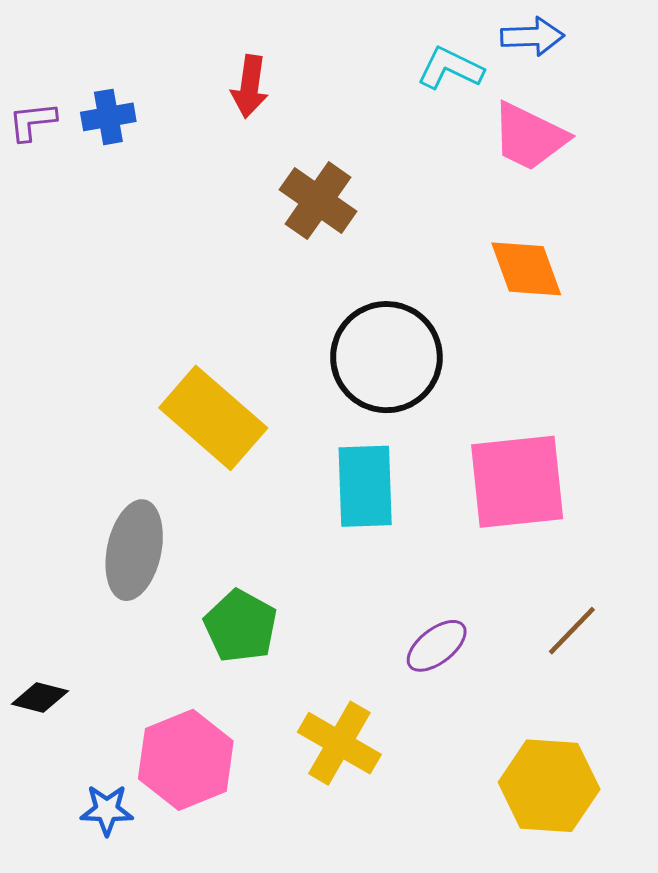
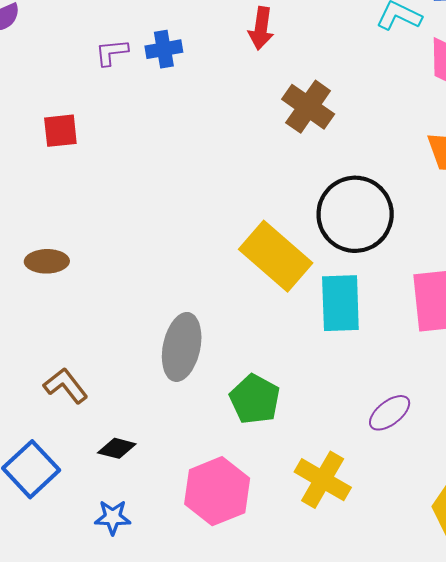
yellow rectangle: (213, 418) -> (276, 256), moved
blue star: (107, 810) -> (113, 517), moved

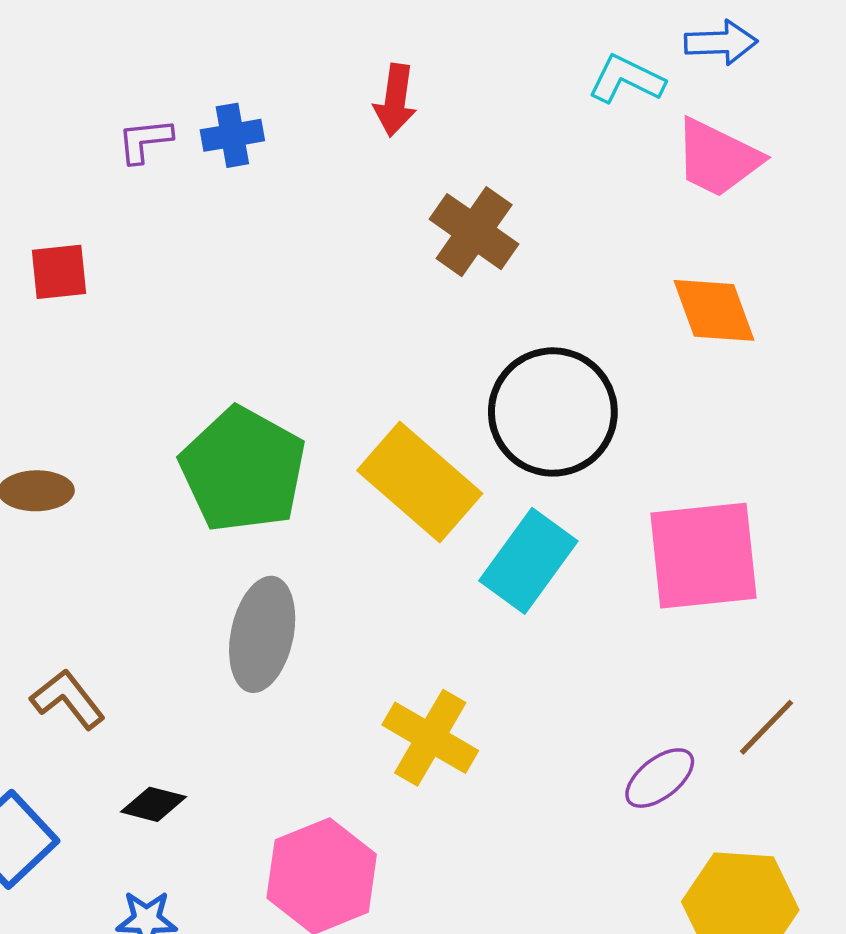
cyan rectangle: (340, 303) -> (528, 561), turned 38
green pentagon: (255, 399) -> (243, 470), moved, size x1.5
purple ellipse: (390, 413) -> (660, 778), moved
yellow cross: (323, 480) -> (430, 738), moved

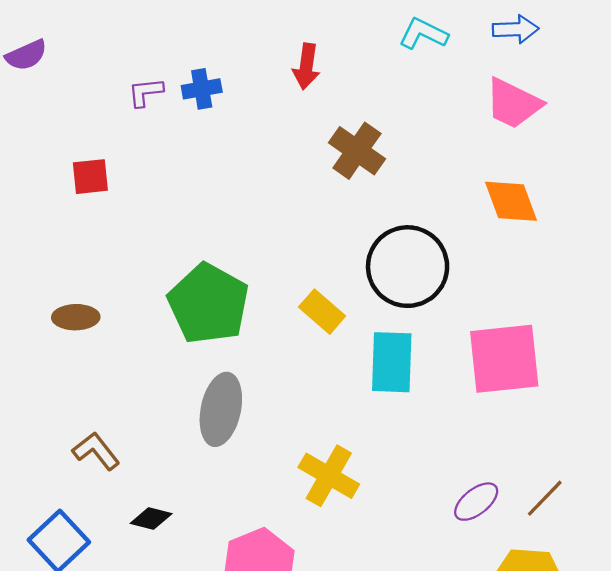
cyan L-shape: (626, 79) -> (423, 34), moved
yellow rectangle: (420, 482) -> (322, 312), size x0.6
cyan rectangle: (528, 561) -> (392, 362), turned -34
brown line: (767, 727) -> (545, 498), moved

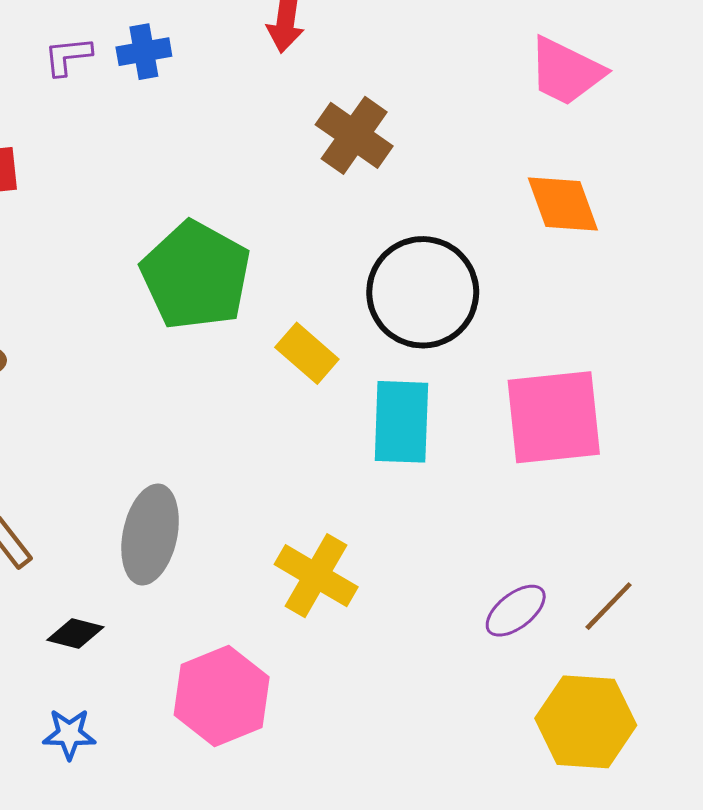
green pentagon: (208, 304) -> (196, 276), moved
gray ellipse: (221, 409) -> (150, 534), moved

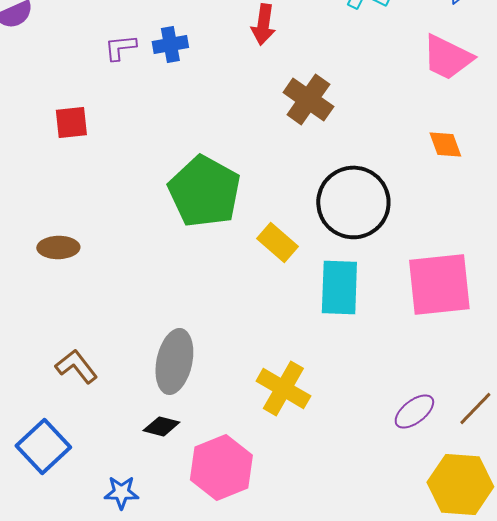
orange diamond: (563, 204) -> (445, 144), size x0.7
black diamond: (75, 634) -> (161, 426), moved

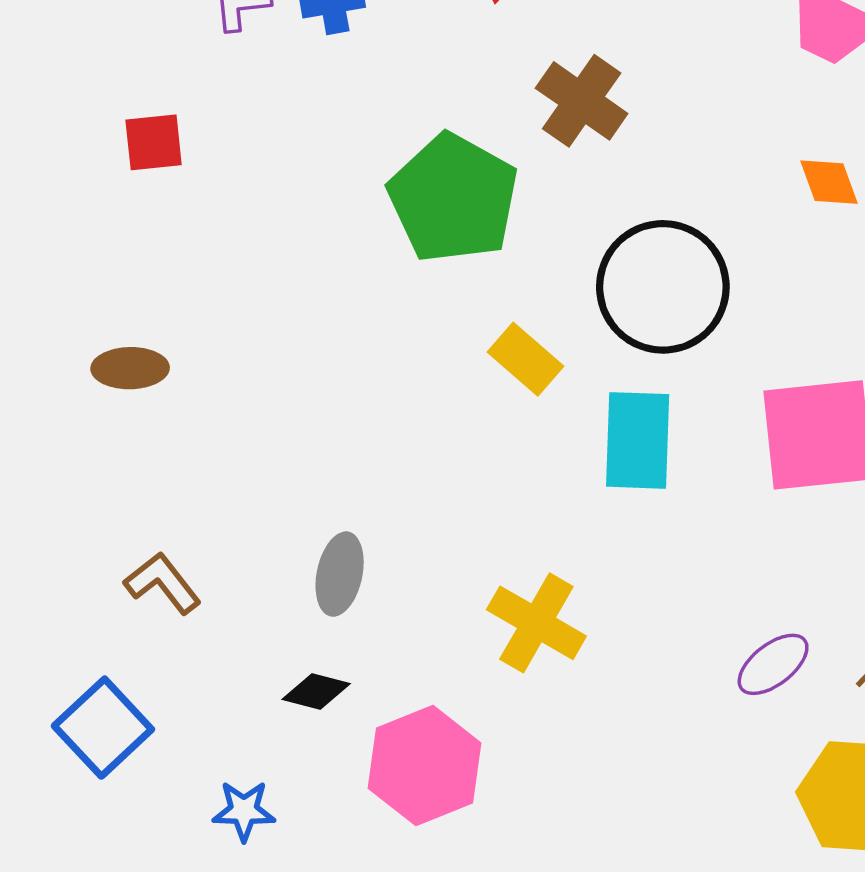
green pentagon: (204, 191) -> (453, 198), moved
gray ellipse: (174, 361) -> (340, 574), size x0.7

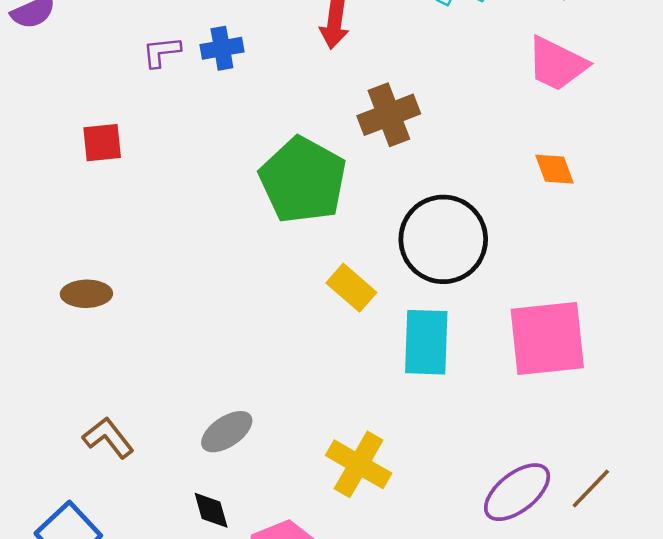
brown cross: (582, 101) -> (389, 115), turned 34
gray ellipse: (340, 574) -> (227, 432), turned 44
purple ellipse: (773, 664) -> (517, 492), size x1.4
black diamond: (316, 691) -> (211, 510), turned 60

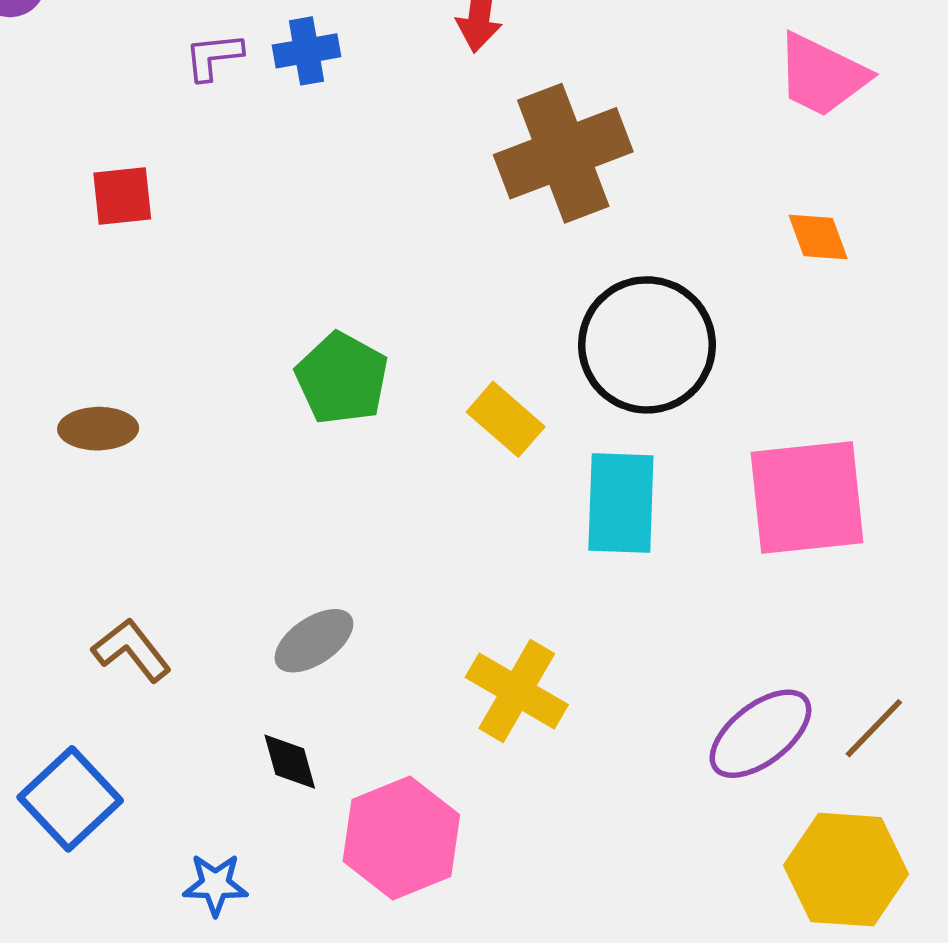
brown cross: (389, 115) -> (563, 153), size x1.4
green pentagon: (303, 180) -> (342, 378), moved, size x0.7

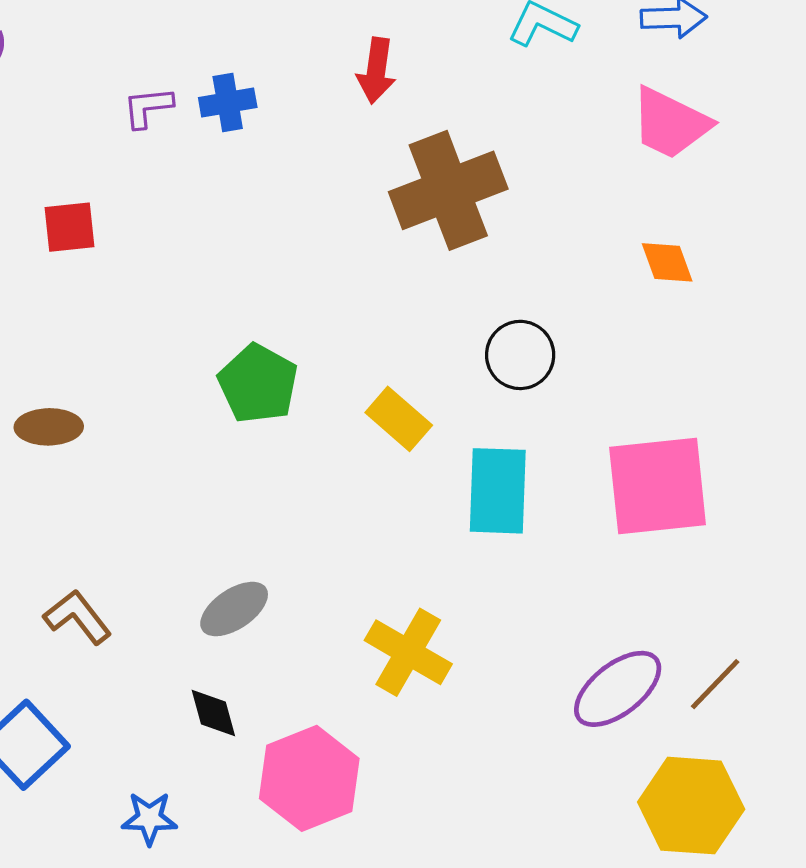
black circle: (647, 345) -> (520, 355), size x0.6

